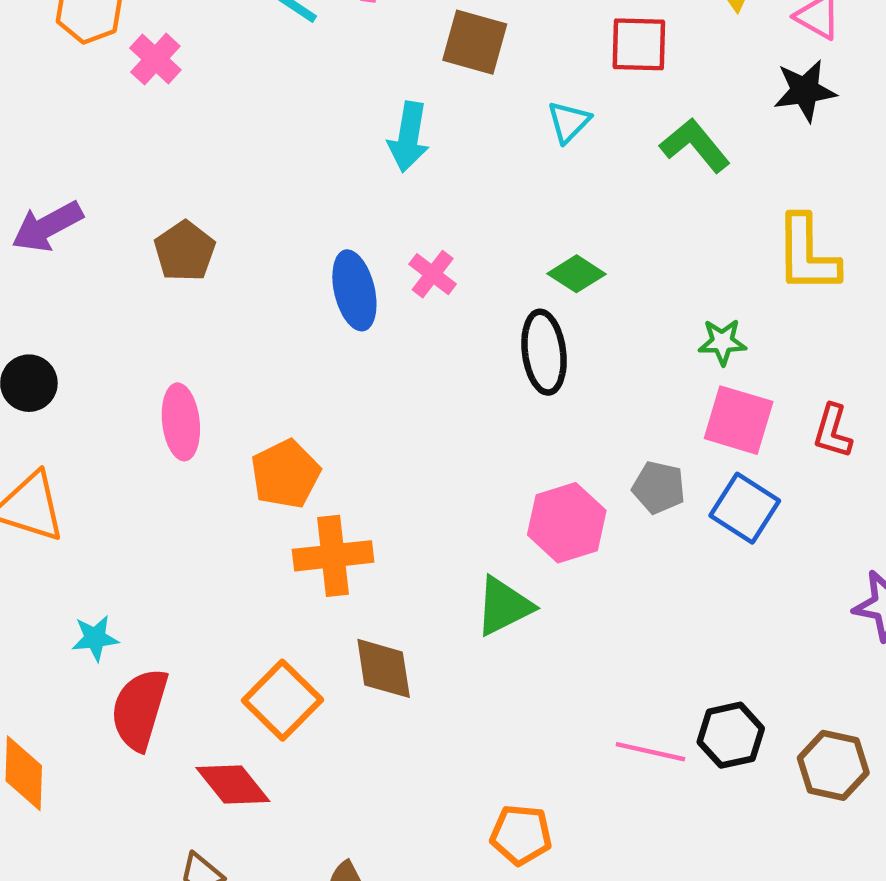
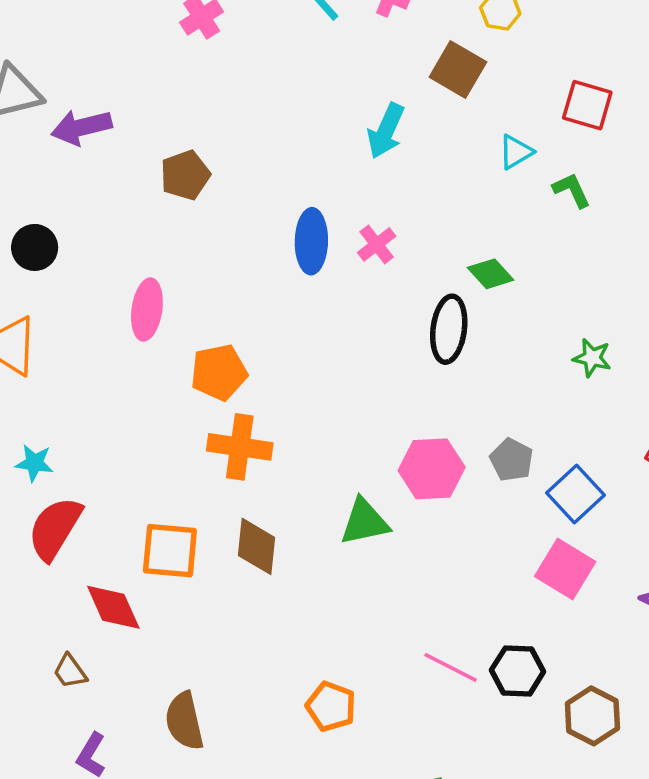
green L-shape: (695, 145) -> (572, 190), moved, size x0.7
pink square: (739, 420) -> (565, 569), moved
orange square: (282, 700) -> (170, 551), turned 36

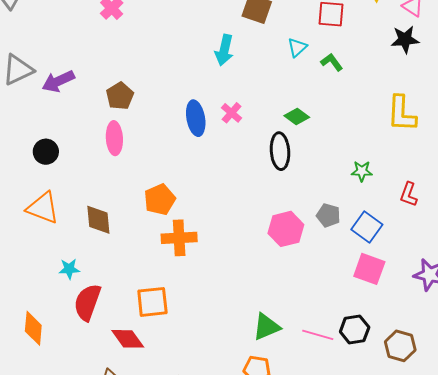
pink ellipse: (147, 310) -> (114, 138), moved
green star: (592, 358) -> (362, 171), moved
green triangle: (365, 522) -> (266, 327), moved
brown diamond: (256, 546) -> (98, 220), moved

